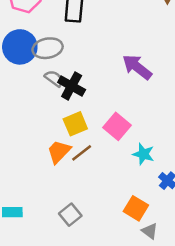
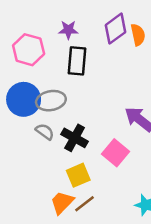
gray semicircle: (54, 78) -> (45, 132), moved
pink square: (117, 126) -> (116, 153), moved

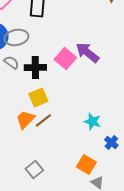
black cross: (75, 138) -> (35, 67), turned -30
pink square: (116, 153) -> (65, 58), moved

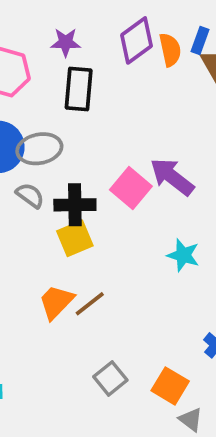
yellow square: (38, 97) -> (75, 238), moved
cyan star: (92, 121) -> (183, 255), moved
gray square: (34, 169) -> (110, 378), moved

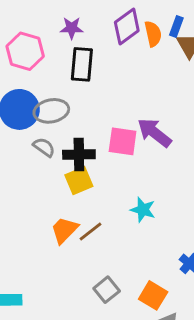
pink square: (131, 188) -> (123, 141), turned -32
cyan star: (183, 255) -> (143, 210), moved

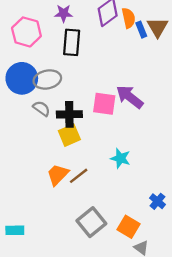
blue rectangle: (176, 27) -> (141, 30), moved, turned -42
gray square: (107, 290) -> (91, 222), size x1.4

